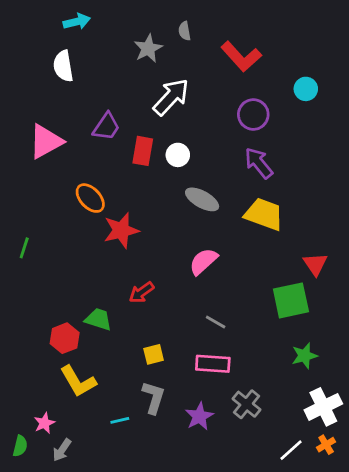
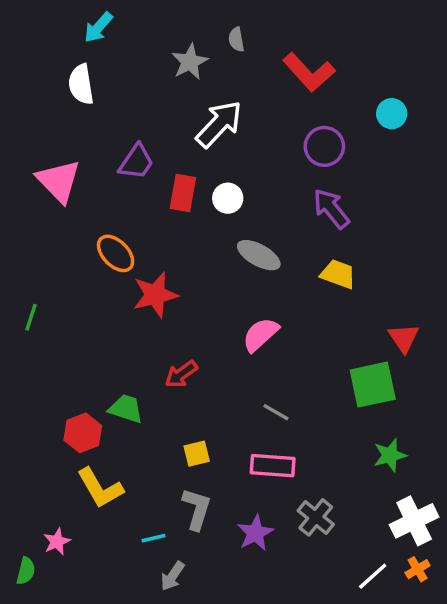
cyan arrow: (77, 22) -> (98, 27), turned 145
pink triangle: (46, 141) -> (59, 181), turned -45
yellow trapezoid: (264, 214) -> (338, 274), size x0.7
gray arrow: (62, 450) -> (173, 576), moved

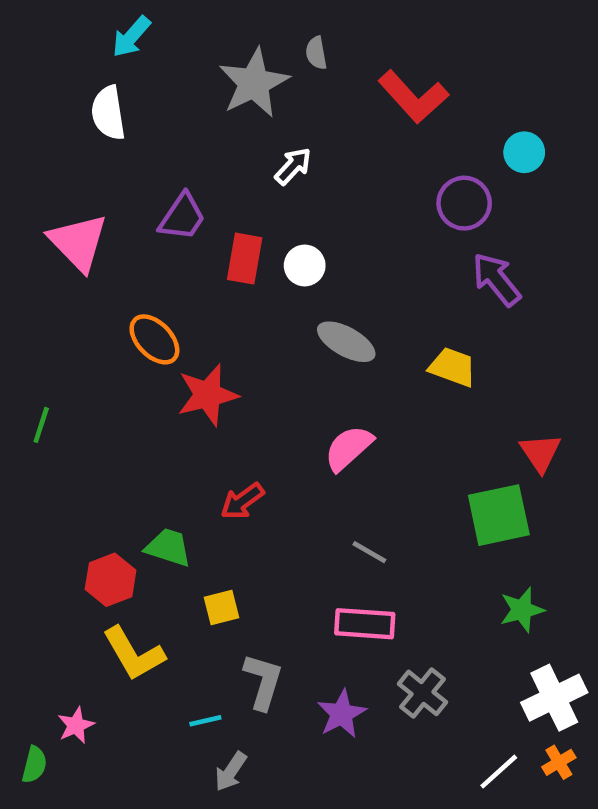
gray star: (190, 62) -> (254, 83), size x1.4
white arrow: (219, 124) -> (293, 166), size x0.6
purple circle: (324, 146) -> (464, 203), moved
purple arrow: (331, 209) -> (496, 279), moved
yellow square: (197, 454) -> (221, 607), moved

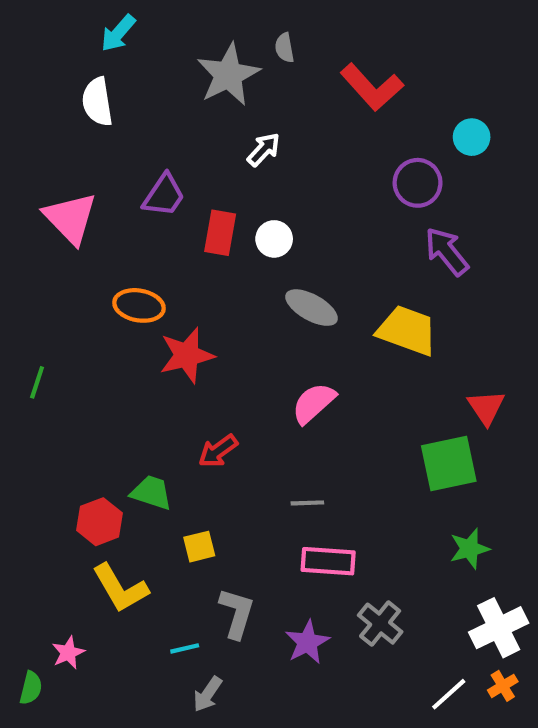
orange ellipse: (154, 339) -> (139, 305), turned -36
yellow trapezoid: (453, 367) -> (407, 330), size x1.4
gray line: (369, 552) -> (307, 503), moved, turned -32

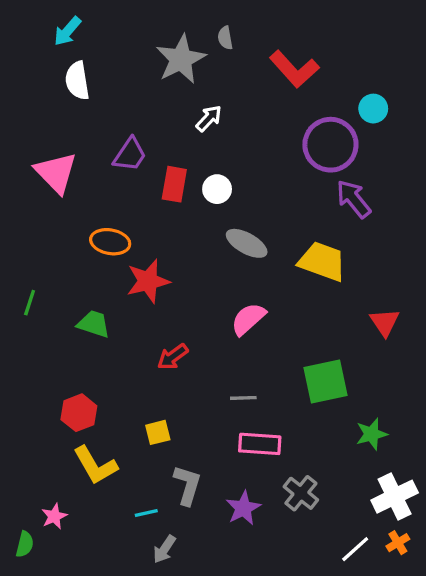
cyan arrow: (118, 33) -> (67, 31), moved
purple circle: (418, 183) -> (330, 145), size x1.4
green square: (449, 463) -> (326, 381), moved
green trapezoid: (151, 493) -> (94, 324), moved

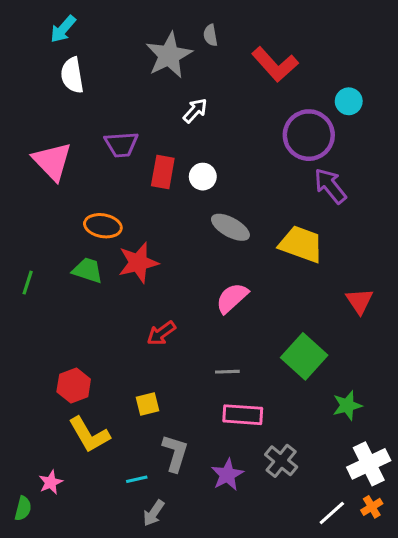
purple trapezoid: (130, 155) -> (121, 144), turned 52
green trapezoid: (94, 324) -> (88, 270), moved
green square: (326, 381) -> (304, 356), turned -36

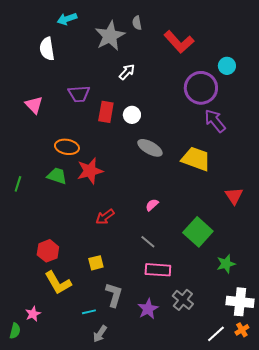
cyan arrow: (63, 29) -> (67, 19), moved, turned 30
pink triangle: (52, 161) -> (34, 105), size x0.7
pink semicircle: (232, 298) -> (152, 205), moved, size x0.6
gray line: (227, 372) -> (148, 242), turned 42
white cross: (369, 464) -> (240, 302), turned 32

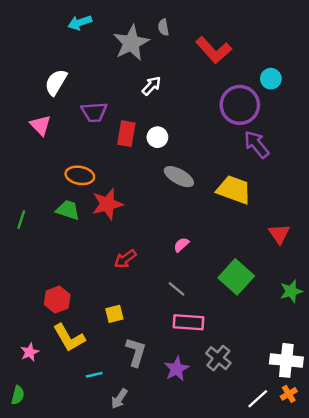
white semicircle: (47, 49) -> (56, 82), moved, turned 40
green star: (226, 264) -> (291, 291), moved
cyan line: (89, 312) -> (94, 375), moved
pink star: (33, 314) -> (30, 352), moved

